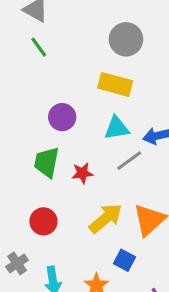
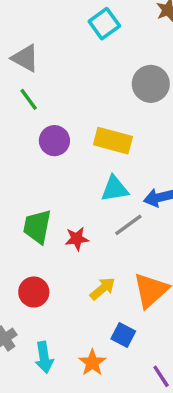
gray circle: (126, 39) -> (151, 84), moved
purple circle: (62, 117) -> (54, 141), moved
yellow arrow: (106, 218) -> (103, 289), size x0.7

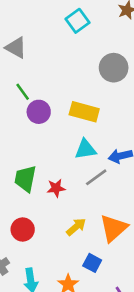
green line: (29, 99) -> (23, 92), moved

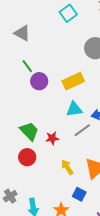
yellow rectangle: (84, 112) -> (73, 81), turned -40
green trapezoid: (25, 179) -> (29, 131), turned 125
yellow arrow: (76, 227) -> (67, 167), turned -84
red circle: (23, 230) -> (27, 157), moved

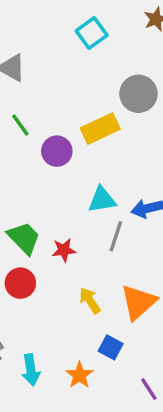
purple circle: (39, 81) -> (57, 151), moved
yellow rectangle: (73, 81) -> (100, 129), moved
gray line: (82, 130) -> (116, 236), turned -36

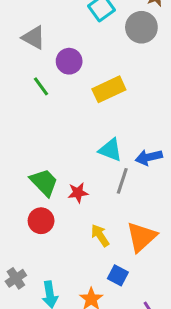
gray circle: (138, 94) -> (141, 27), moved
purple circle: (57, 151) -> (69, 61), moved
cyan triangle: (102, 200) -> (110, 150), turned 30

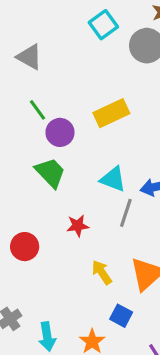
purple circle: (69, 61) -> (60, 132), moved
green trapezoid: (44, 182) -> (50, 173), moved
red circle: (41, 221) -> (25, 247), moved

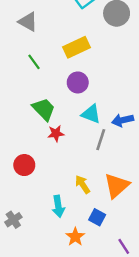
yellow rectangle: (111, 113) -> (76, 47), moved
purple circle: (60, 132) -> (78, 82), moved
red star: (78, 226) -> (56, 133), moved
cyan arrow: (47, 337) -> (58, 206), moved

